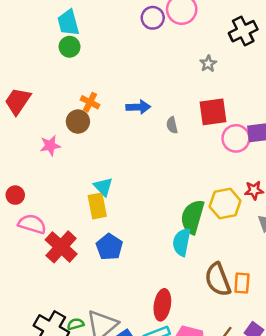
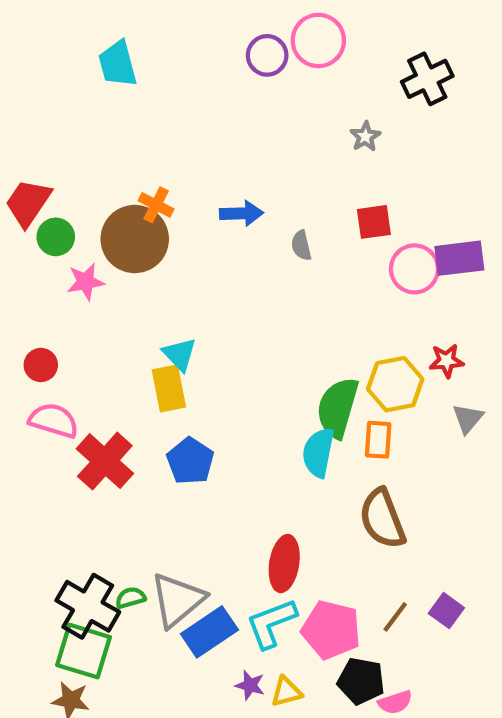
green circle: (70, 47) -> (56, 237), moved
red square: (213, 112) -> (374, 222), size x0.7
brown circle: (78, 122) -> (135, 239), size x1.6
red circle: (15, 195) -> (41, 365), moved
orange rectangle: (242, 283) -> (378, 440), moved

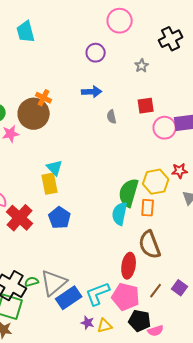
purple circle: (267, 55) -> (96, 53), moved
blue arrow: (241, 213) -> (92, 92), moved
red ellipse: (284, 564) -> (129, 266), moved

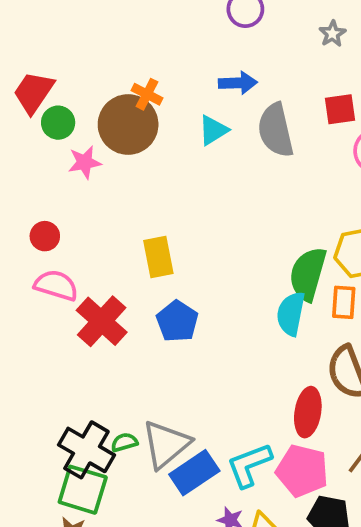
gray semicircle: (112, 117) -> (276, 130), size x2.0
cyan triangle: (55, 168) -> (213, 130), moved, turned 42

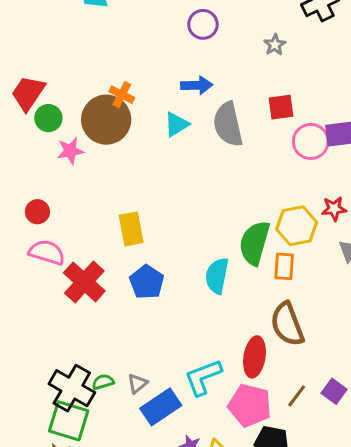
cyan semicircle: (291, 314) -> (217, 276), moved
gray triangle: (166, 444) -> (137, 383), size x0.5
cyan L-shape: (249, 465) -> (203, 377), moved

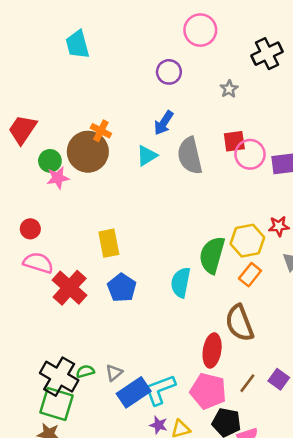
blue arrow: (197, 85) -> (164, 123), turned 125
green circle: (48, 118) -> (50, 161), moved
pink circle: (311, 141) -> (250, 154), moved
orange rectangle: (284, 266) -> (250, 275), moved, turned 35
cyan L-shape: (203, 377) -> (160, 390), moved

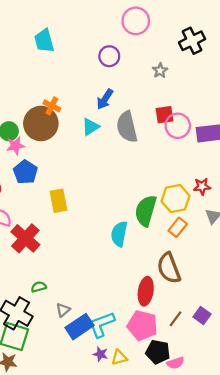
cyan trapezoid: (77, 44) -> (44, 41), moved
blue pentagon: (122, 288) -> (25, 172), moved
green semicircle: (85, 371) -> (39, 287), moved

